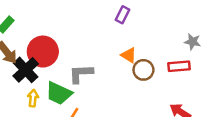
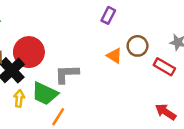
red rectangle: (179, 66) -> (164, 67), turned 35
brown circle: (143, 70) -> (138, 46), moved

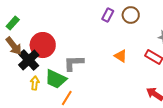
brown circle: (138, 46) -> (131, 15), moved
orange triangle: (114, 56) -> (121, 56), moved

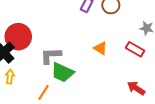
green trapezoid: (56, 79) -> (62, 72), moved

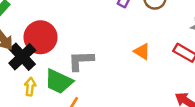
green trapezoid: (62, 72) -> (59, 81), moved

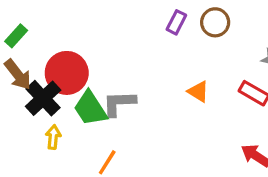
green trapezoid: (59, 81) -> (90, 108), moved, turned 32

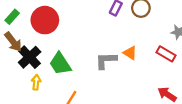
red circle: (67, 73) -> (45, 20), moved
gray L-shape: (119, 103) -> (106, 60), moved

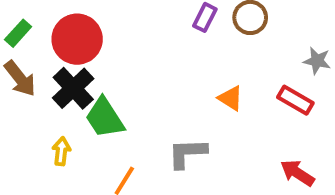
black cross: (30, 57) -> (73, 88), moved
gray L-shape: (106, 60) -> (187, 153), moved

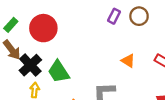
black cross: (73, 88) -> (30, 65), moved

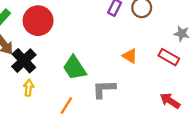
green trapezoid: (59, 72) -> (75, 68), moved

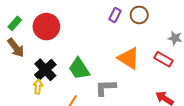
orange triangle: (130, 56) -> (129, 58), size x1.6
black cross: (24, 61) -> (45, 70), moved

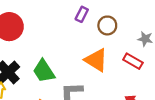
brown circle: (139, 15) -> (107, 25), moved

